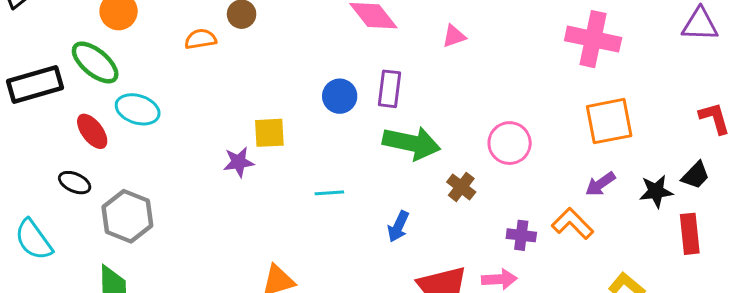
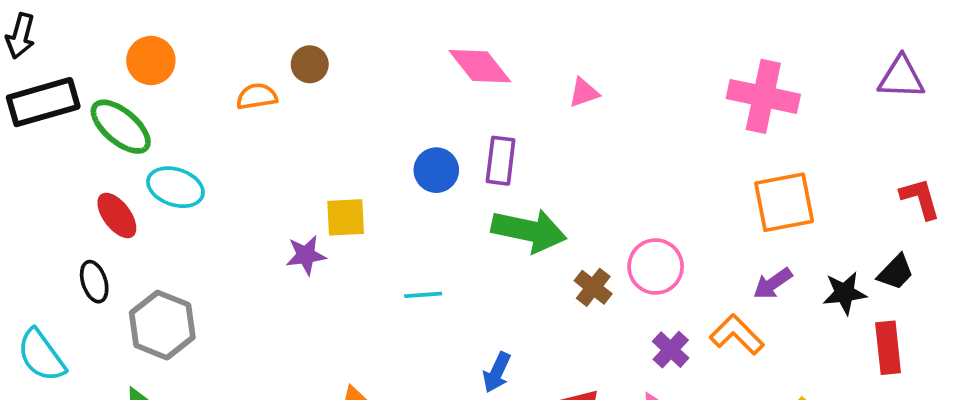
black rectangle: (35, 84) -> (43, 102), moved
pink circle: (510, 143) -> (656, 267), moved
black ellipse: (75, 183) -> (94, 282), turned 48
blue arrow: (398, 227) -> (497, 372), moved
purple cross: (521, 235) -> (671, 350), turned 36

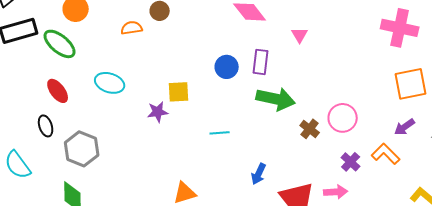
pink triangle: (584, 93) -> (300, 35), moved, turned -42
cyan ellipse: (175, 187) -> (110, 83), moved

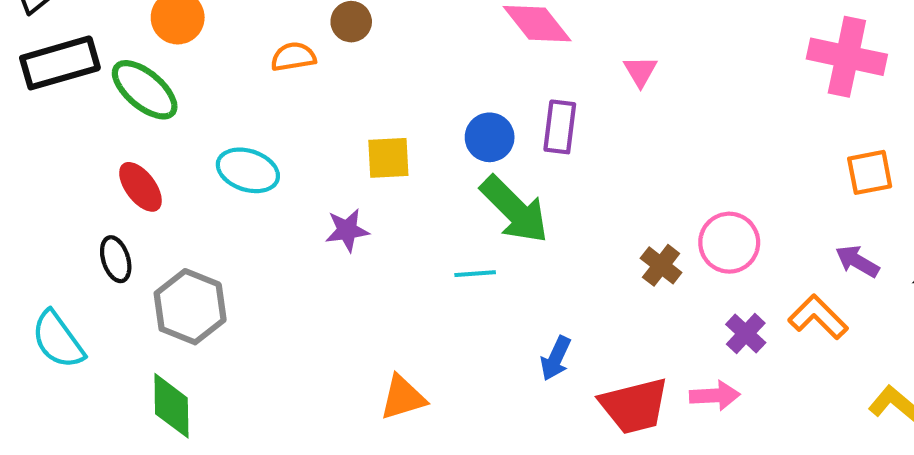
orange square: (411, 84) -> (870, 172), size x0.7
yellow square: (179, 92) -> (388, 158), moved
green arrow: (276, 99) -> (514, 210), moved, turned 33
purple arrow: (405, 127) -> (857, 261), turned 65

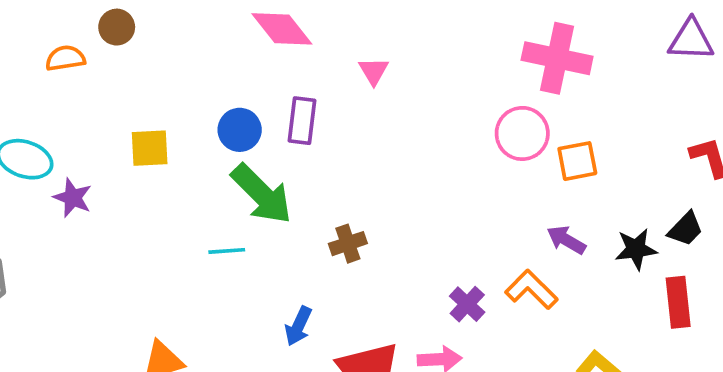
purple star: (347, 230) -> (73, 198), moved, turned 30
pink circle: (729, 243) -> (522, 133), moved
brown cross: (661, 265) -> (348, 244), moved, turned 33

